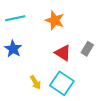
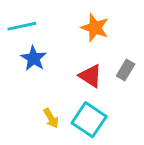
orange star: (55, 20) -> (95, 28), moved
blue star: (13, 49) -> (34, 58), moved

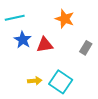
red triangle: (91, 76) -> (45, 45), moved, turned -42
yellow arrow: (51, 118) -> (35, 81), turned -64

